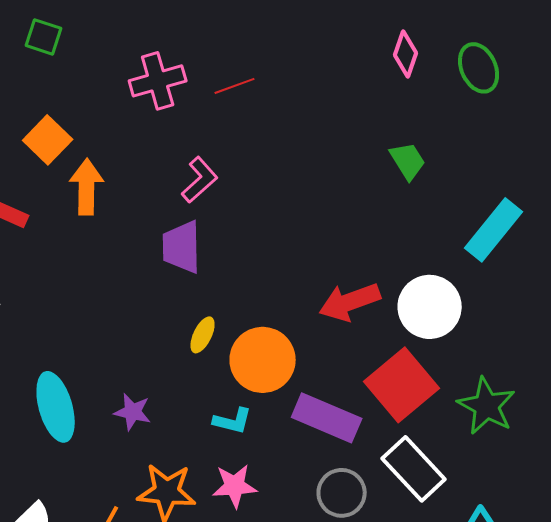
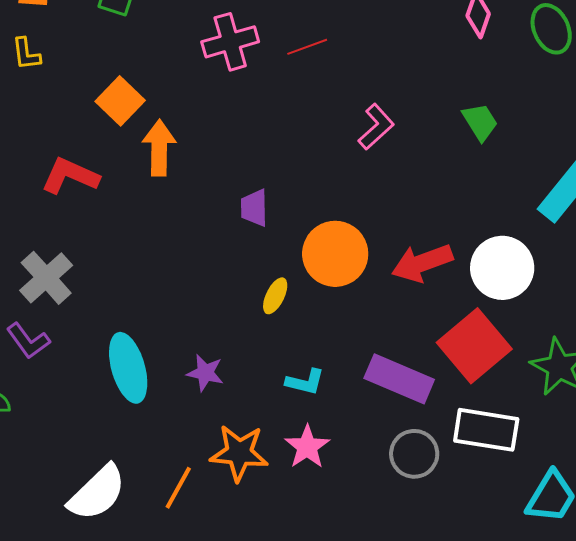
pink L-shape: (200, 180) -> (376, 127), moved
purple trapezoid: (182, 247) -> (254, 208), size x0.7
orange circle: (263, 360) -> (335, 254), moved
white rectangle: (414, 469) -> (486, 430), turned -38
pink star: (235, 486) -> (307, 447), turned -30

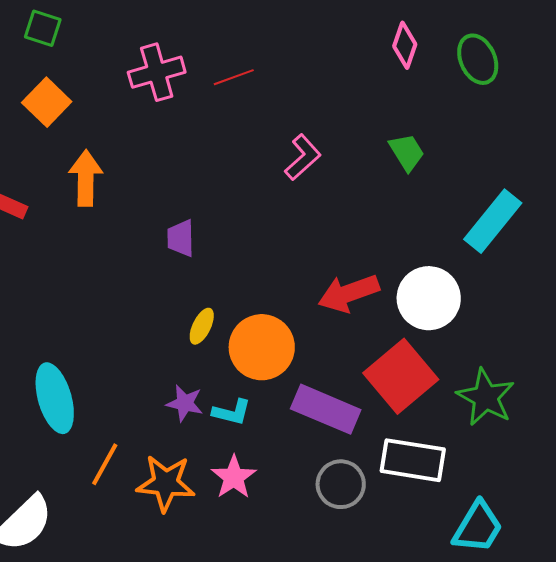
orange square: (120, 101) -> (47, 102), moved
orange circle: (335, 254) -> (262, 347), moved
purple star: (205, 373) -> (185, 403), moved
orange line: (178, 488) -> (105, 464), moved

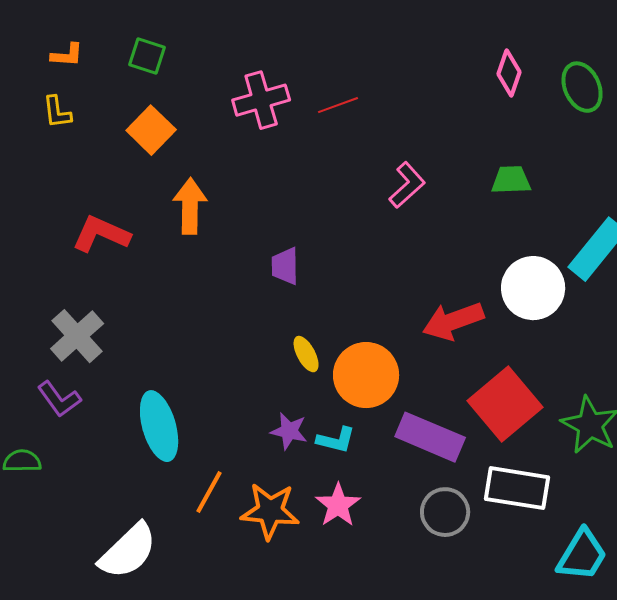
green trapezoid: (407, 152) -> (511, 180), turned -60
white circle: (429, 298) -> (533, 288), moved
yellow ellipse: (202, 326) -> (306, 354), turned -54

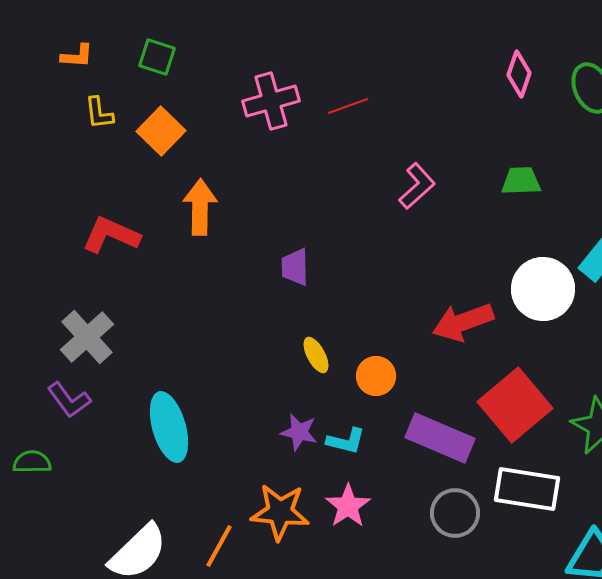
yellow L-shape: (57, 112) -> (99, 113), moved
orange circle: (366, 375) -> (376, 376), size x0.6
orange line: (209, 492) -> (219, 546), moved

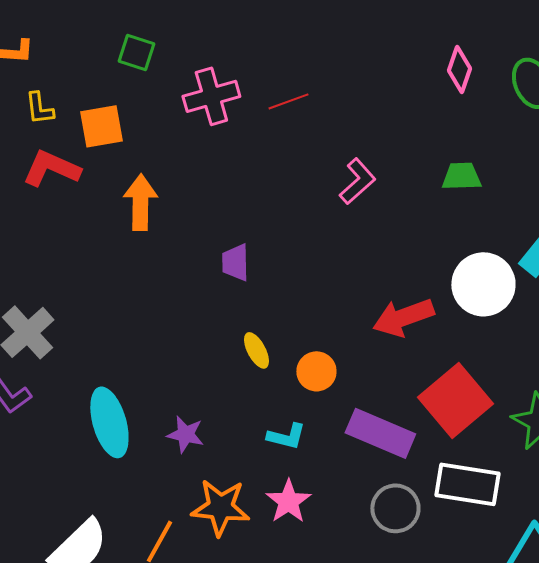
green square: (157, 57) -> (136, 52), moved
orange square: (161, 131) -> (101, 126), turned 36
red L-shape: (111, 235) -> (51, 168), moved
purple star: (299, 432) -> (185, 434), moved

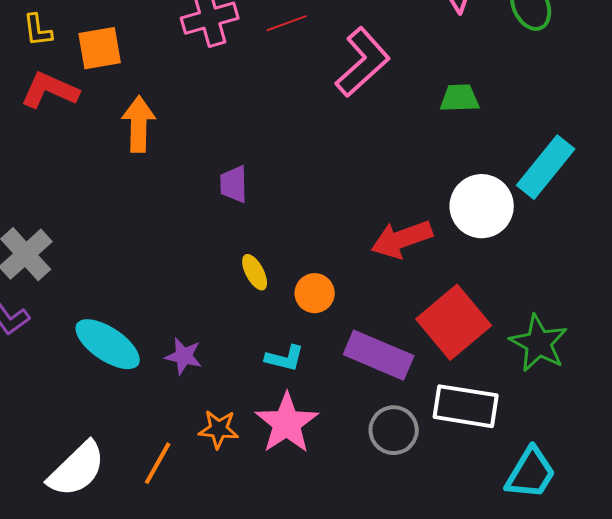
pink L-shape: (357, 181) -> (363, 62), moved, size x1.5
cyan ellipse: (109, 422) -> (108, 344), turned -40
pink star: (288, 501) -> (287, 423), size x1.4
orange star: (220, 507) -> (219, 429), size x0.7

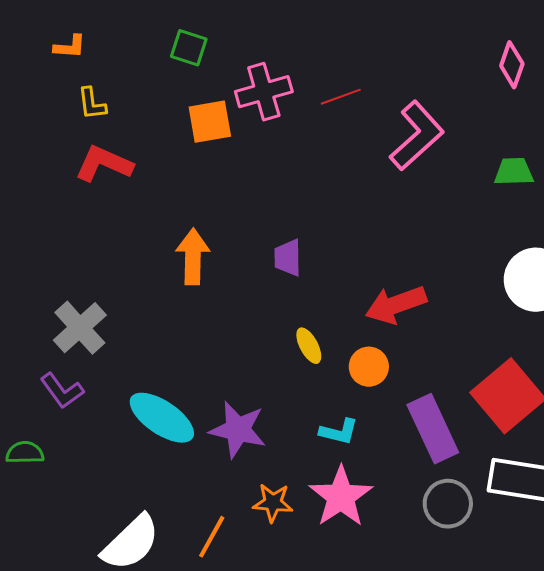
orange square: (100, 48) -> (210, 122), moved
orange arrow: (139, 124) -> (193, 257), moved
red arrow: (402, 239) -> (396, 305), moved
purple rectangle: (379, 355) -> (433, 429), turned 42
purple star: (184, 356) -> (238, 430), size x1.5

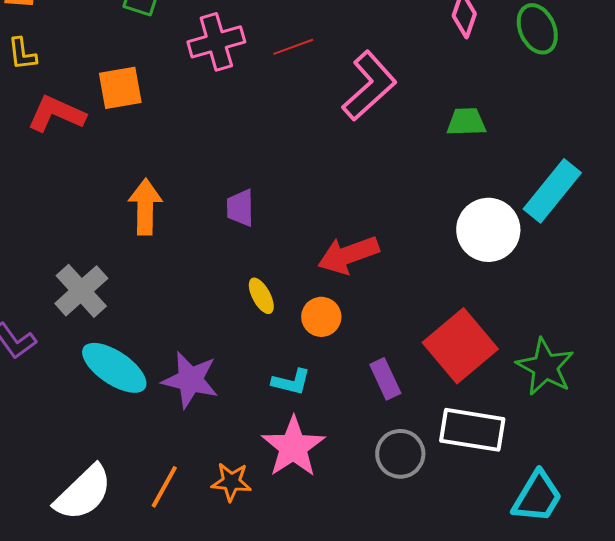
yellow L-shape: (92, 104) -> (22, 54), moved
orange square: (210, 122) -> (120, 88), moved
gray cross: (80, 328) -> (81, 291), moved
purple rectangle: (433, 429) -> (385, 379), size x0.6
orange star: (273, 503) -> (231, 482), moved

